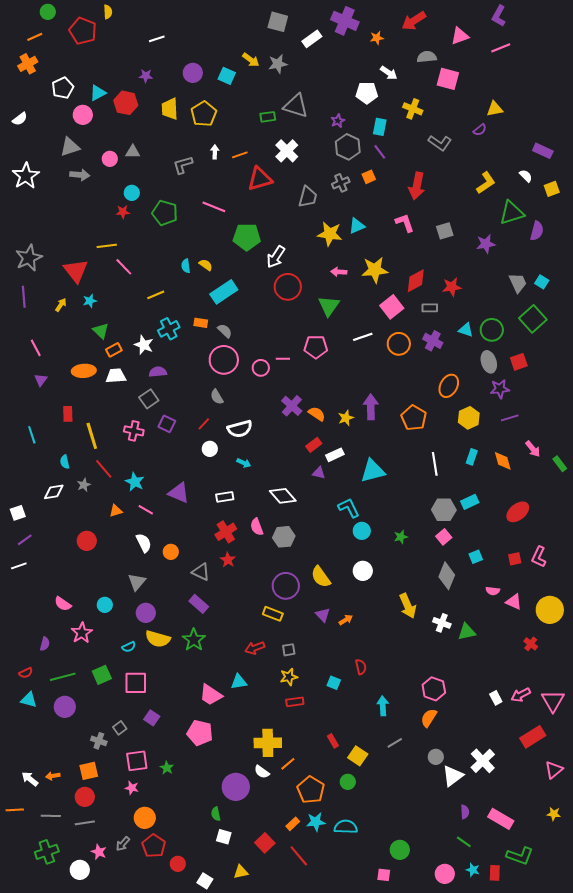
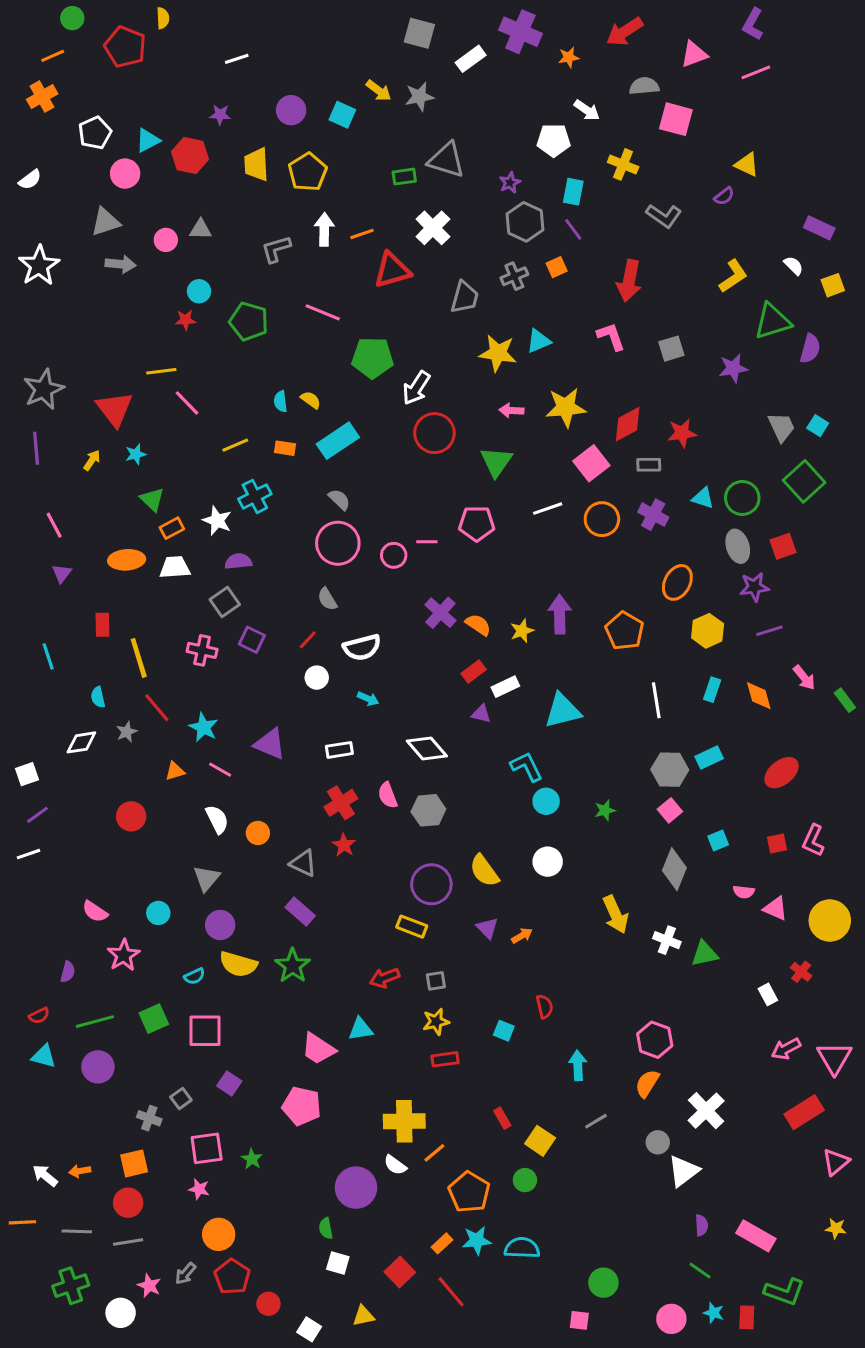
yellow triangle: (495, 109) -> (747, 164), turned 36
white arrow: (215, 152) -> (324, 229), size x1.5
orange rectangle: (201, 323) -> (285, 448), moved
white rectangle: (496, 698) -> (768, 994), moved
white cross: (483, 761) -> (706, 1111), moved

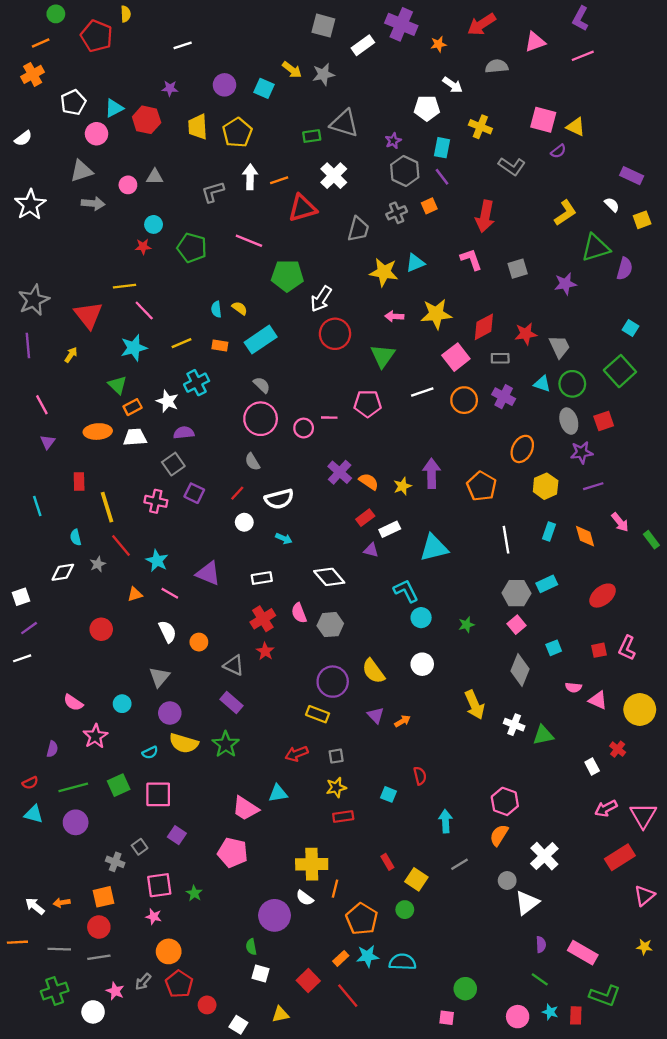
pink square: (676, 119) -> (543, 120), moved
gray trapezoid: (782, 427) -> (559, 347), moved
cyan star: (136, 454) -> (134, 348), moved, size x1.6
orange line: (434, 1153) -> (335, 889), turned -36

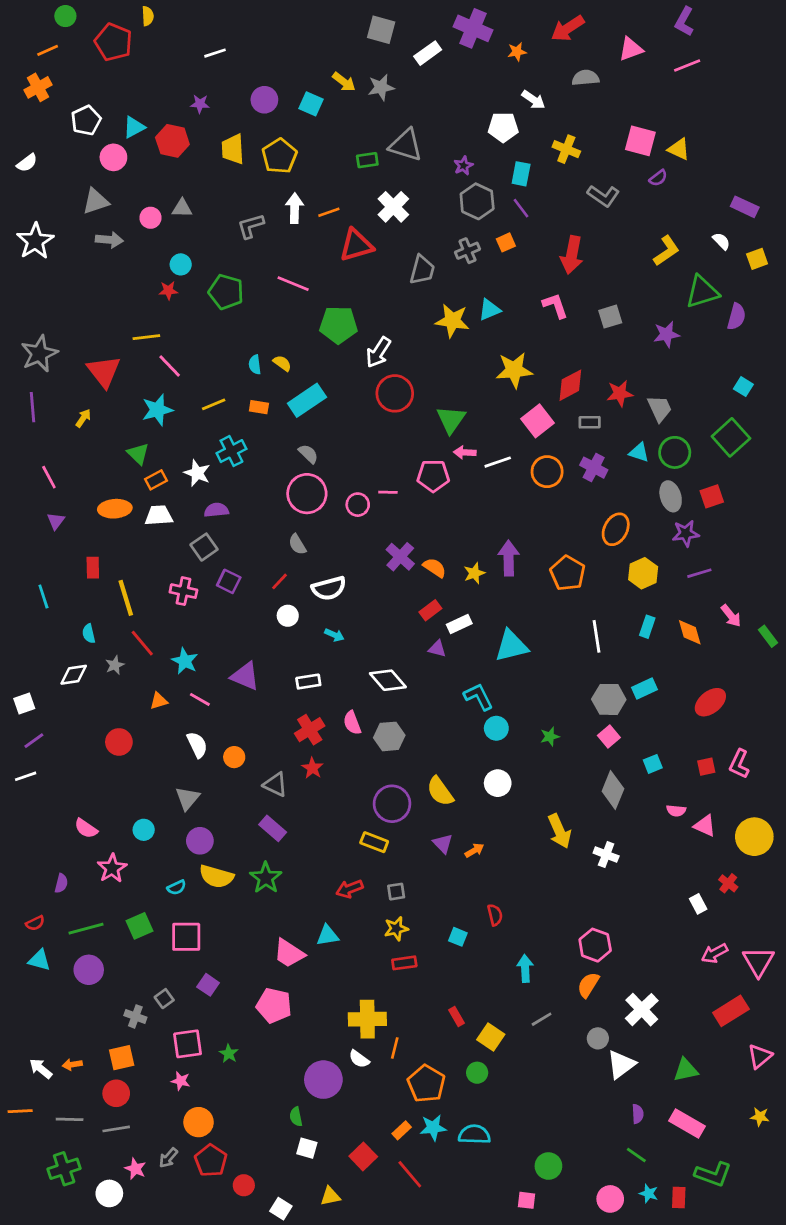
pink arrow: (394, 316) -> (465, 452), moved
green triangle: (543, 735) -> (686, 1070), moved

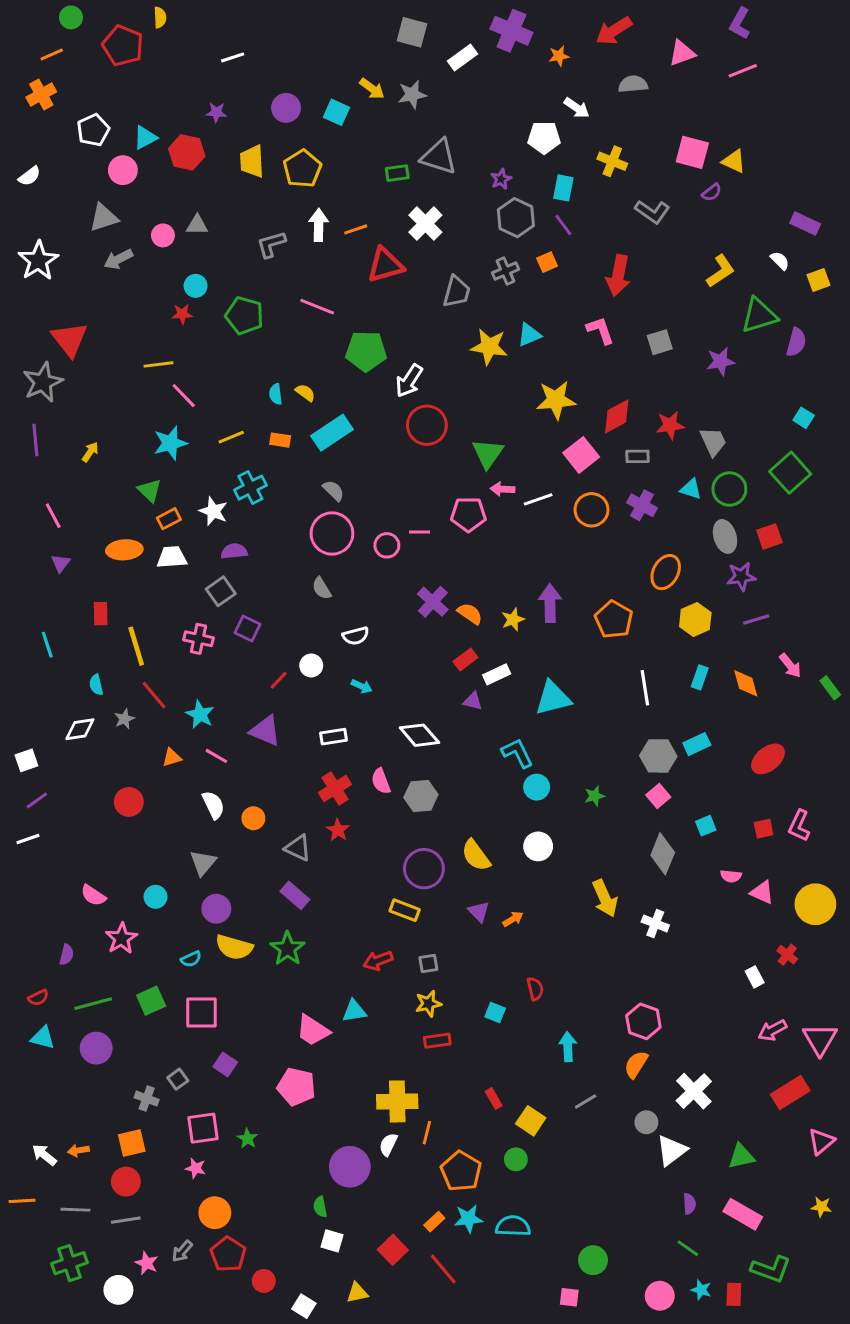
gray arrow: (109, 240) -> (118, 259), turned 148
red triangle: (104, 371) -> (69, 339), moved
red line: (279, 581) -> (279, 680), moved
white semicircle: (329, 588) -> (356, 636), size x0.7
white semicircle: (359, 1059) -> (388, 1144), turned 80

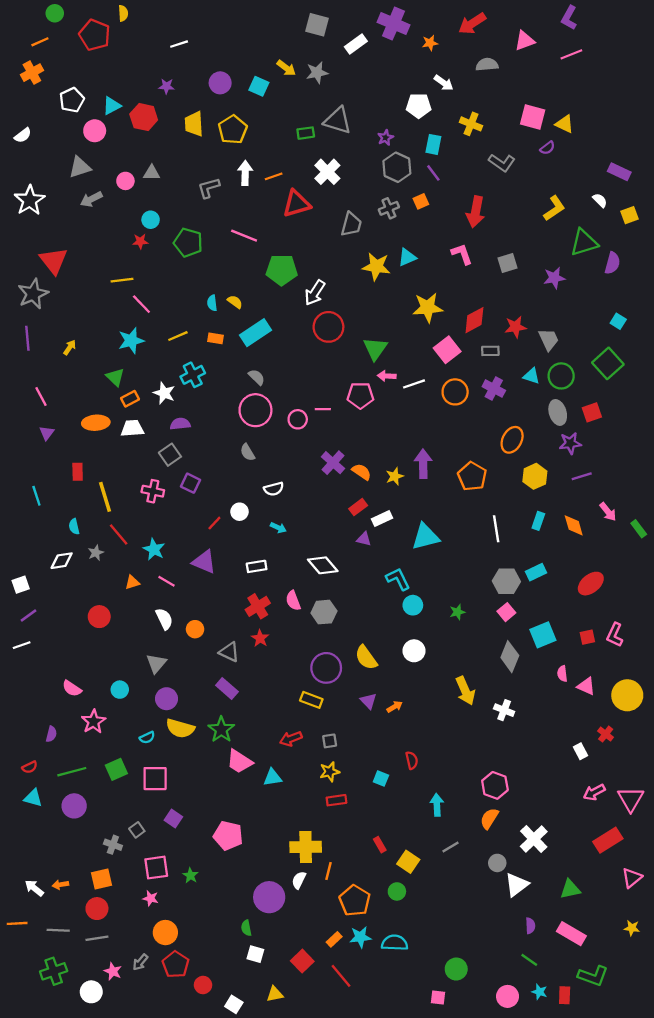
cyan square: (706, 826) -> (543, 635), size x1.6
pink semicircle: (731, 876) -> (562, 674), turned 77
pink trapezoid: (313, 1030) -> (240, 761), moved

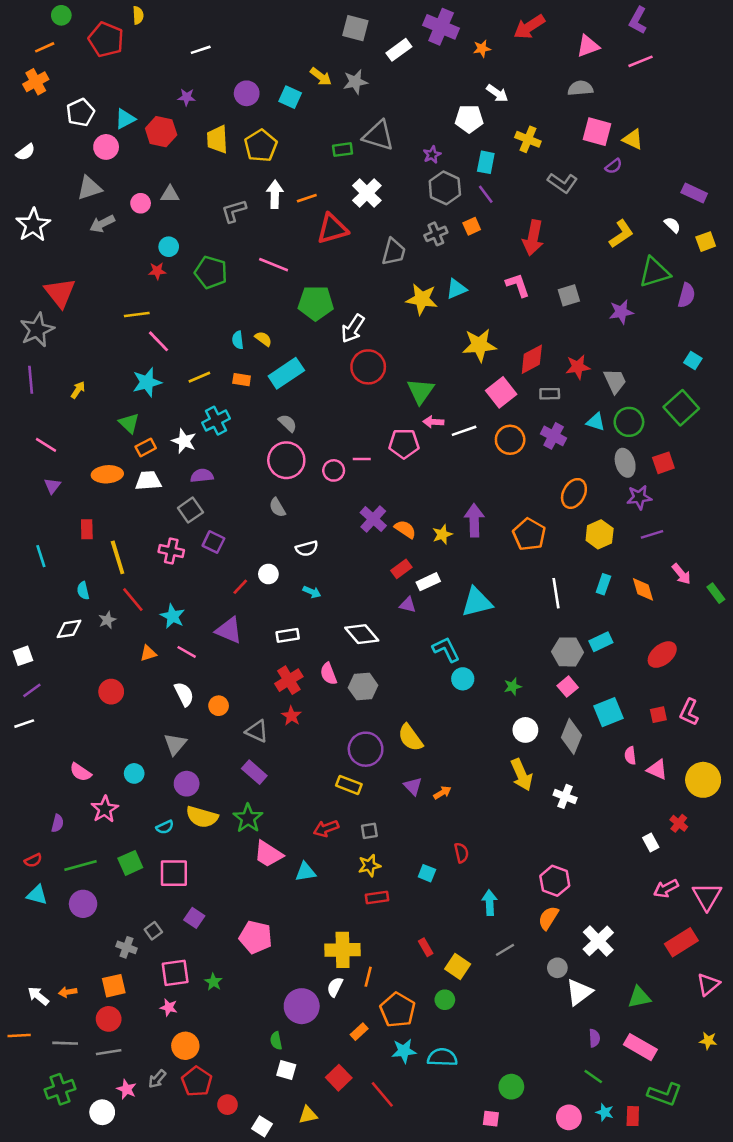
gray semicircle: (487, 65) -> (580, 88), moved
pink line: (41, 396) -> (46, 445), turned -30
white circle: (414, 651) -> (525, 730), moved
orange rectangle: (334, 939) -> (359, 1032), moved

